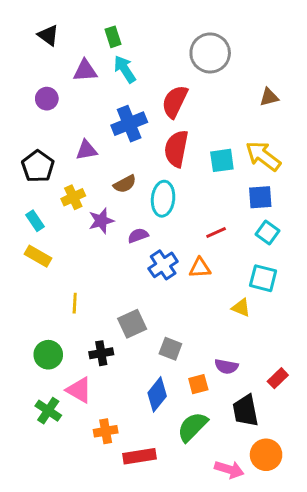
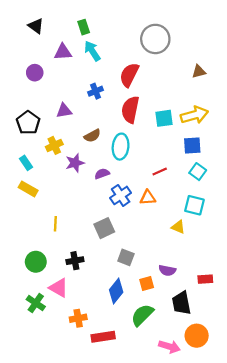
blue cross: (129, 124) -> (96, 91), size x0.6
yellow arrow: (263, 156) -> (194, 115), turned 128
gray square: (132, 324) -> (104, 228), moved
red rectangle: (278, 378) -> (205, 279), turned 40

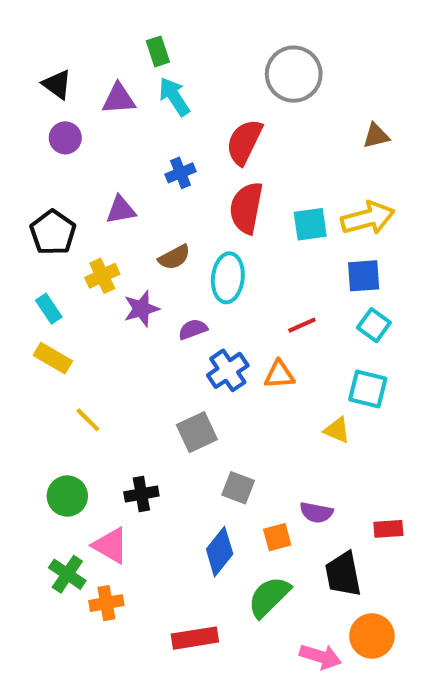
black triangle: (36, 26) -> (57, 84), moved
yellow line: (55, 224) -> (88, 420), moved, turned -48
orange cross: (78, 318) -> (106, 603), moved

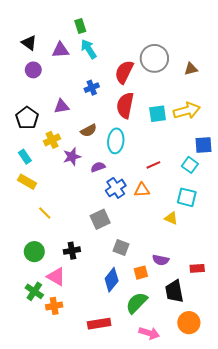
gray circle: (294, 74) -> (154, 58), moved
blue square: (364, 276) -> (203, 145), moved
pink arrow: (320, 657) -> (149, 333), moved

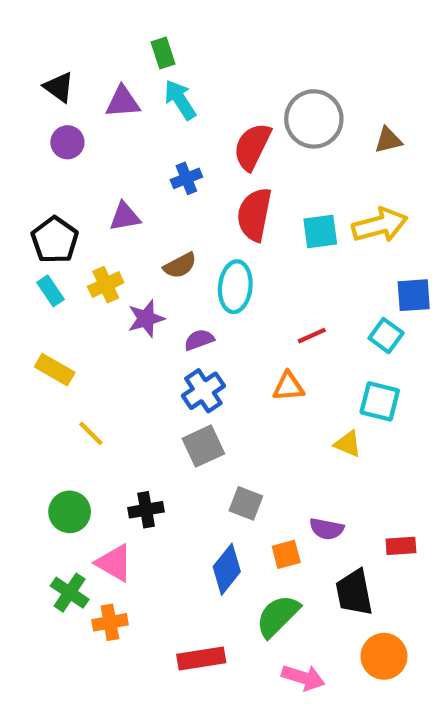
cyan rectangle: (25, 157) -> (50, 291), moved
blue cross: (116, 188) -> (203, 391), moved

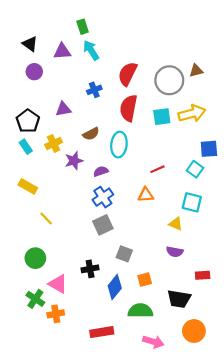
gray circle: (314, 119) -> (169, 80), moved
black cross: (146, 510) -> (90, 269), moved
purple semicircle: (327, 529) -> (175, 252), moved
black trapezoid: (354, 593) -> (179, 299), turned -70
green semicircle: (278, 616) -> (140, 311), turned 45

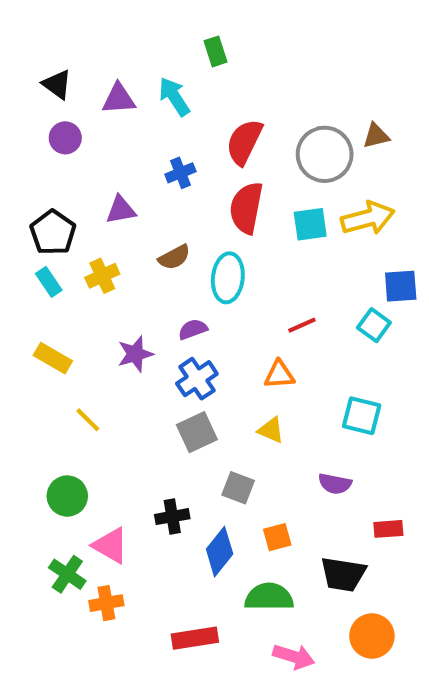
green rectangle: (83, 27) -> (215, 51), moved
purple star: (74, 161) -> (135, 354), moved
cyan square: (192, 202) -> (362, 416), moved
yellow triangle: (176, 224) -> (271, 430), moved

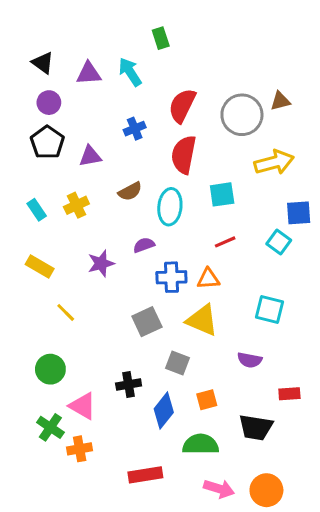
cyan square: (310, 224) -> (222, 194), moved
black pentagon: (53, 233) -> (47, 142), moved
blue cross: (197, 379) -> (171, 277), moved, turned 32
yellow triangle: (271, 430) -> (202, 320), size x1.6
orange circle: (372, 636) -> (266, 490), moved

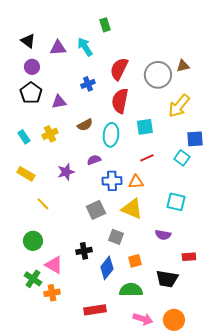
yellow arrow: (274, 162) -> (179, 106), turned 145

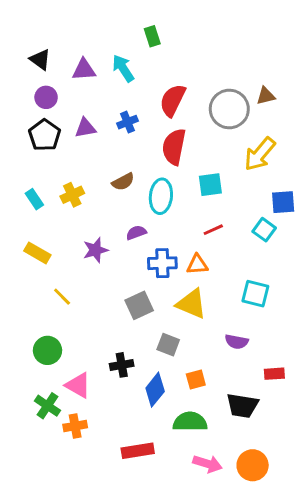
purple triangle: (59, 102) -> (85, 128), moved

